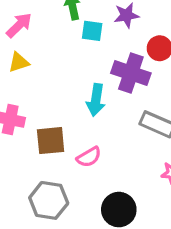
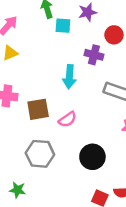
purple cross: (131, 73) -> (94, 55), size x0.7

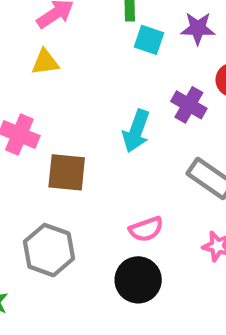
pink semicircle: (67, 119) -> (146, 229), moved

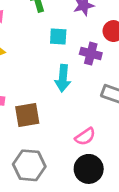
cyan square: (149, 40) -> (58, 36), moved

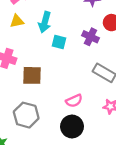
cyan square: (58, 36) -> (59, 42), moved
cyan arrow: (63, 78) -> (45, 22), moved

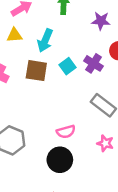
cyan square: (59, 42) -> (67, 66), moved, turned 32
brown square: (32, 75) -> (36, 71), moved

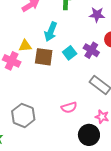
yellow triangle: (14, 35) -> (25, 46), moved
black circle: (60, 160) -> (89, 135), moved

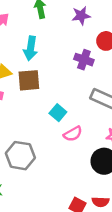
cyan square: (70, 53) -> (58, 113), moved

